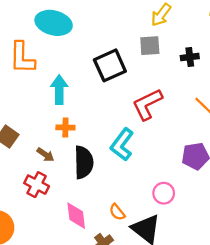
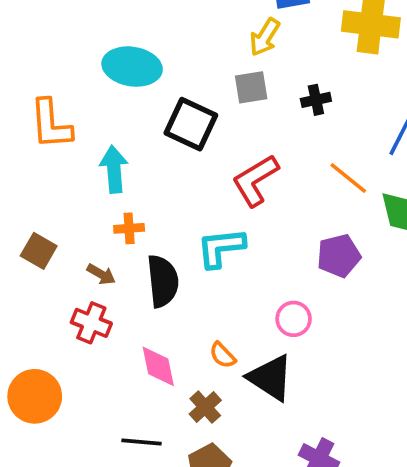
cyan ellipse: (54, 23) -> (132, 67), moved
black square: (110, 65) -> (191, 124), turned -36
cyan L-shape: (122, 145) -> (221, 248), turned 52

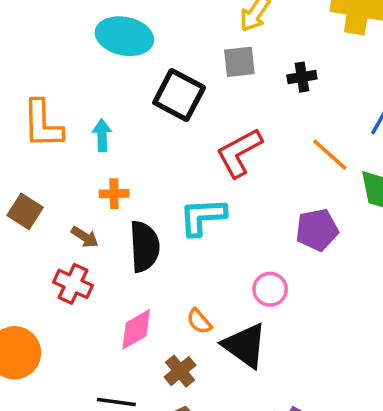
orange L-shape: (51, 124) -> (43, 124), moved
cyan arrow: (114, 169) -> (102, 135), size x0.7
pink diamond: (158, 366) -> (136, 329), turned 69

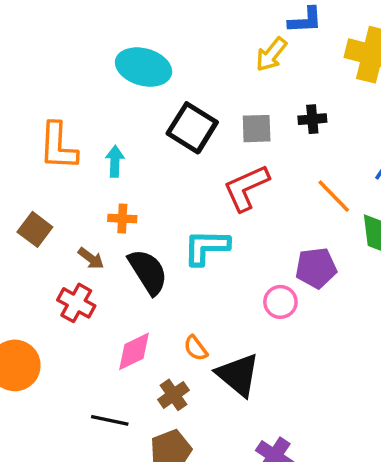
gray square: (239, 62) -> (257, 129), moved
black semicircle: (144, 246) -> (148, 272), turned -33
pink circle: (270, 289) -> (280, 302), moved

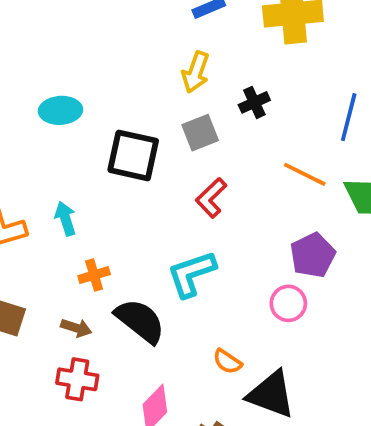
yellow arrow: (271, 54) -> (196, 72), moved
cyan ellipse: (144, 67) -> (60, 110), size x0.7
red L-shape: (246, 188) -> (211, 198), size x0.7
orange semicircle: (196, 348) -> (227, 362), moved

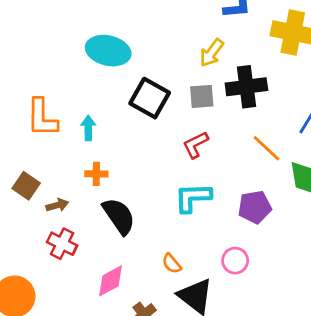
black cross: (254, 102) -> (246, 87), size x1.8
cyan ellipse: (60, 110) -> (108, 51), size x1.4
cyan L-shape: (191, 274) -> (193, 198), moved
pink circle: (288, 303) -> (235, 261), moved
brown arrow: (76, 328) -> (57, 205), moved, turned -50

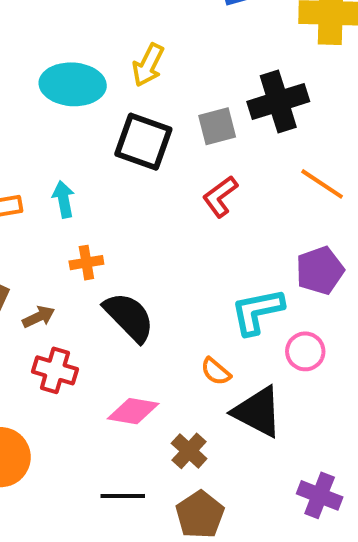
yellow arrow: (212, 53) -> (148, 65), moved
cyan L-shape: (193, 198) -> (257, 311), moved
pink diamond: (110, 281) -> (133, 411), turned 48

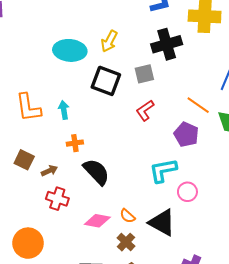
black cross: (278, 102) -> (167, 44), moved
purple pentagon: (320, 270) -> (186, 134), moved, turned -30
orange semicircle: (216, 371) -> (127, 216), moved

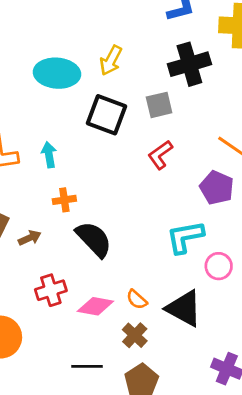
red cross: (57, 199) -> (51, 290), moved, turned -35

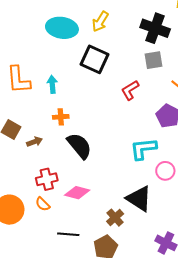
black cross: (189, 64) -> (155, 28), turned 32
gray square: (159, 105) -> (154, 60), moved
orange semicircle: (137, 299) -> (43, 204), moved
brown cross: (135, 335) -> (115, 218), moved

